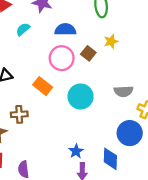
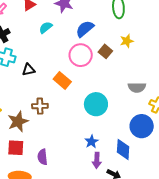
blue semicircle: (65, 30) -> (85, 29), turned -42
cyan circle: (81, 97) -> (96, 104), moved

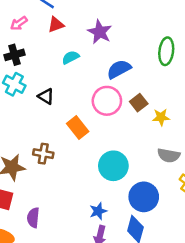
yellow star: (127, 41) -> (161, 117), moved
black triangle: (28, 70) -> (46, 96), moved, turned 32
blue circle: (142, 126) -> (144, 197), moved

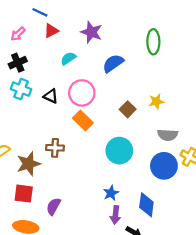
pink circle: (107, 101) -> (82, 93), moved
brown square: (139, 103) -> (128, 109), moved
blue circle: (144, 197) -> (164, 166), moved
purple semicircle: (33, 218) -> (53, 206), turned 30

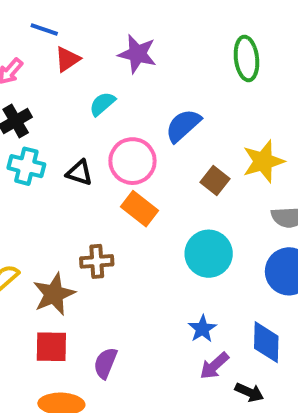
blue semicircle: (113, 63) -> (183, 126), moved
yellow star: (156, 101) -> (263, 161), size x1.5
purple arrow: (115, 215) -> (214, 366), turned 48

